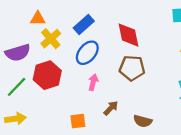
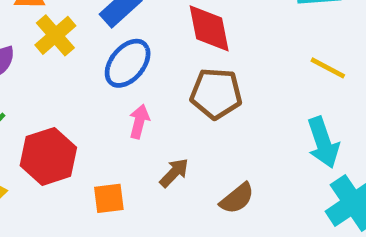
red hexagon: (47, 75) -> (48, 156), moved
brown semicircle: (143, 121) -> (237, 198), turned -54

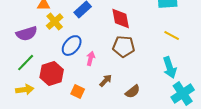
blue ellipse: (128, 63) -> (72, 46), moved
orange square: (109, 198) -> (78, 92), turned 32

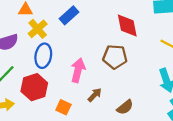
red diamond: (121, 19) -> (127, 25), moved
blue ellipse: (72, 46) -> (43, 56), moved, turned -30
pink arrow: (91, 59) -> (78, 70), size x1.5

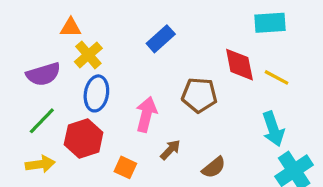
blue rectangle: (69, 15) -> (161, 39), moved
red diamond: (127, 25) -> (239, 65), moved

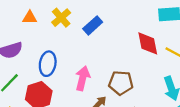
yellow cross: (88, 55) -> (61, 18), moved
brown pentagon: (199, 95) -> (121, 83), moved

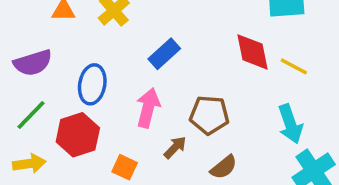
blue rectangle: (93, 25) -> (164, 54), moved

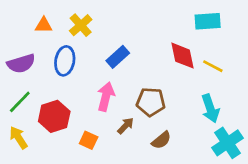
blue ellipse: (92, 84) -> (65, 61), moved
yellow arrow: (29, 164) -> (18, 138), turned -115

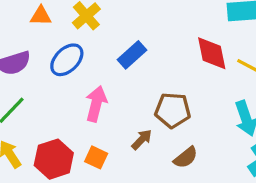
blue ellipse: (65, 61) -> (67, 60), turned 36
pink arrow: (106, 97) -> (96, 104), moved
red hexagon: (54, 116) -> (54, 159), moved

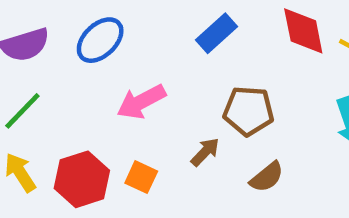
blue rectangle: (132, 55) -> (217, 33), moved
pink arrow: (96, 104) -> (141, 102), turned -132

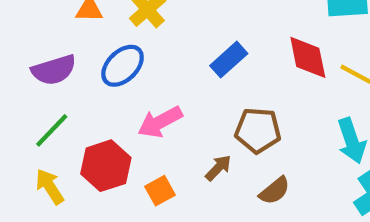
orange square: (141, 177) -> (160, 191), turned 36
red hexagon: (82, 179) -> (106, 166), moved

